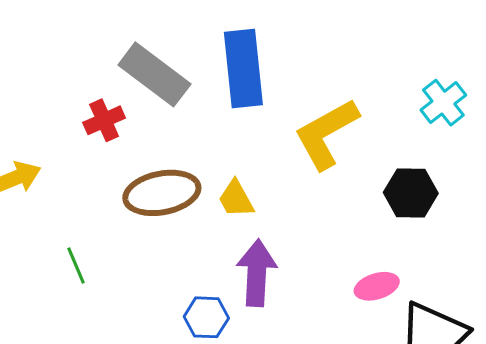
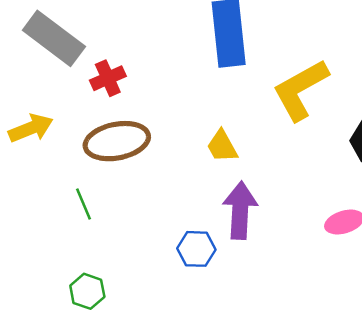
gray rectangle: (154, 74) -> (54, 38), moved
brown ellipse: (162, 193) -> (117, 141), moved

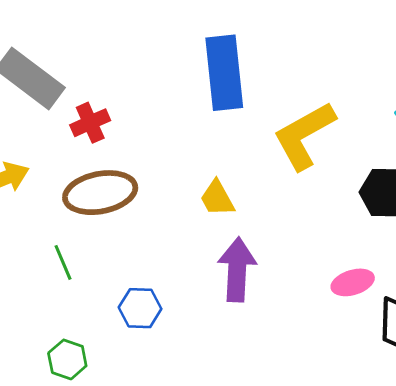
blue hexagon: (196, 249) -> (140, 308), moved

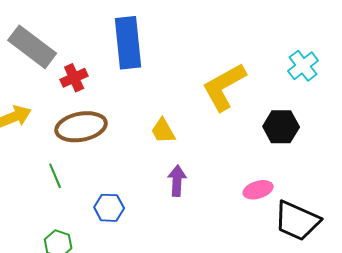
blue rectangle: (224, 73) -> (128, 43), moved
purple arrow: (237, 270) -> (177, 181), size x0.7

